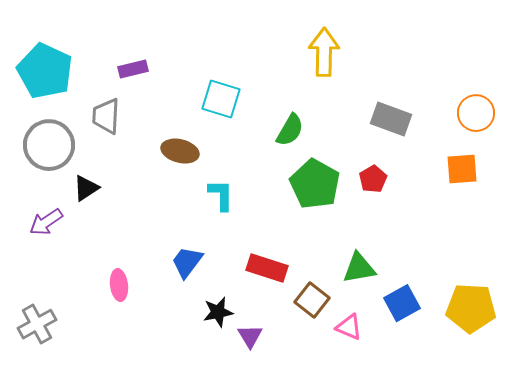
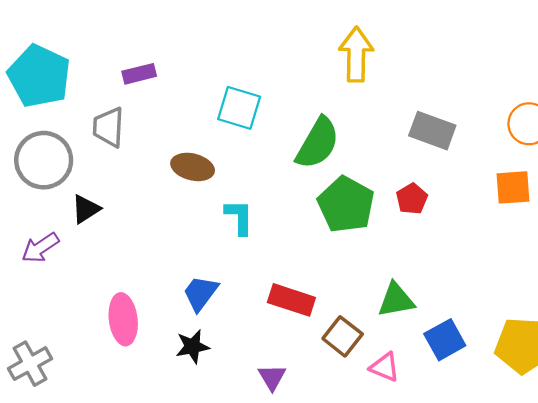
green semicircle: (290, 130) -> (318, 143), size x1.4
pink ellipse: (119, 285) -> (123, 319), size x1.4
black star: (218, 312) -> (193, 347), moved

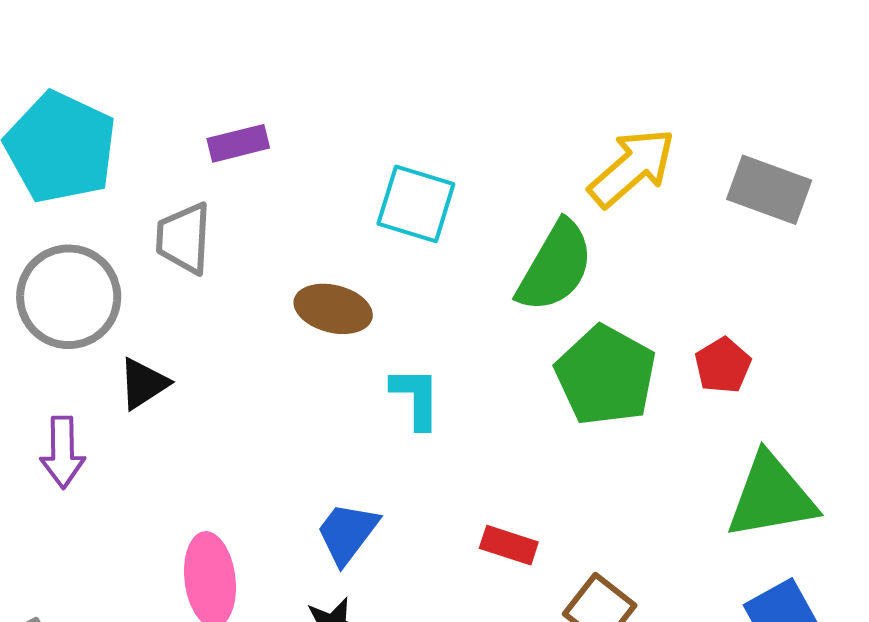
yellow arrow: (356, 54) -> (632, 168), moved, turned 48
gray rectangle: (432, 131) -> (769, 190), moved
purple arrow: (40, 248) -> (63, 452), turned -57
red rectangle: (291, 300) -> (509, 545), size x0.7
green triangle: (396, 300) -> (771, 497), moved, size x1.4

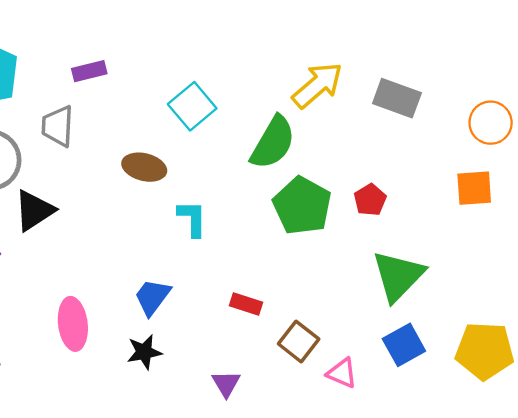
cyan square: (416, 204) -> (192, 106), turned 33
black triangle: (143, 384) -> (34, 210), size x1.4
green triangle: (771, 497) -> (398, 276), turned -36

